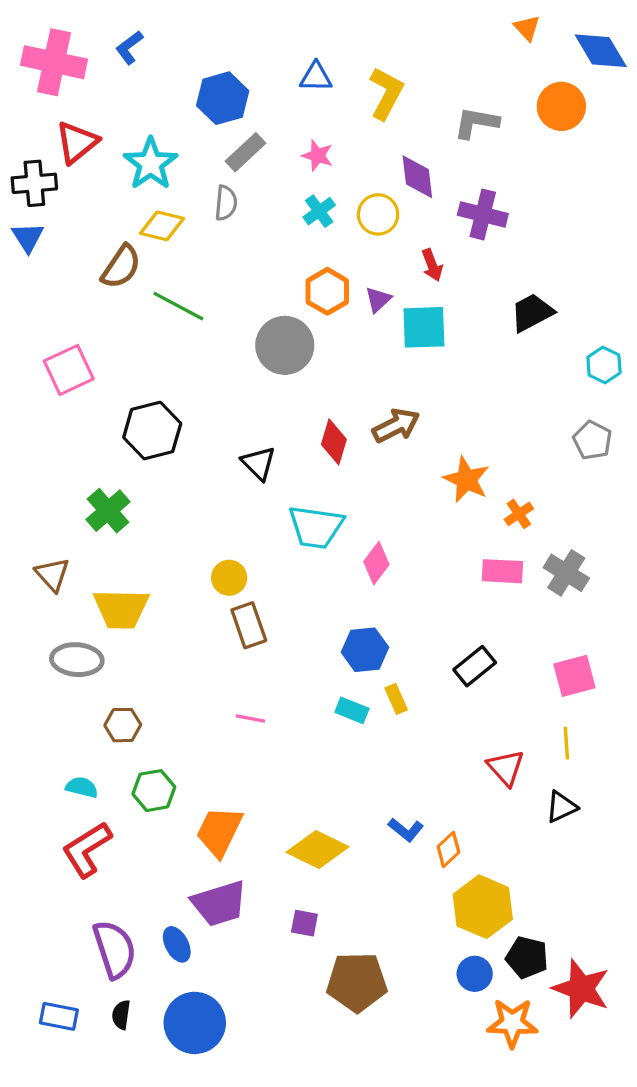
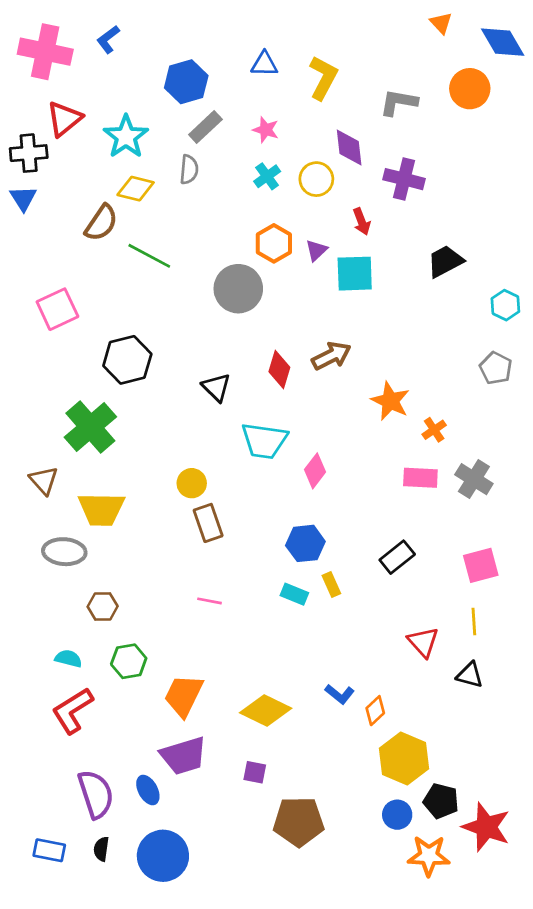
green cross: (108, 511) -> (90, 427), size x1.4
black triangle: (561, 807) -> (470, 675), turned 40

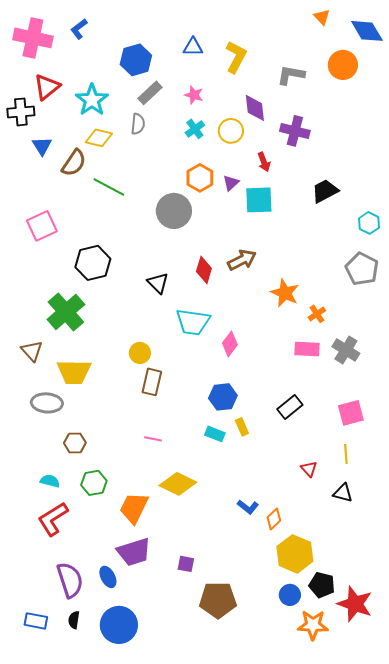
blue triangle: (23, 198) -> (42, 146), moved
gray pentagon: (496, 368) -> (362, 269), size x1.4
brown rectangle: (208, 523) -> (152, 382), turned 32
red triangle: (423, 642) -> (309, 469), size x0.7
yellow diamond: (266, 711) -> (178, 484), moved

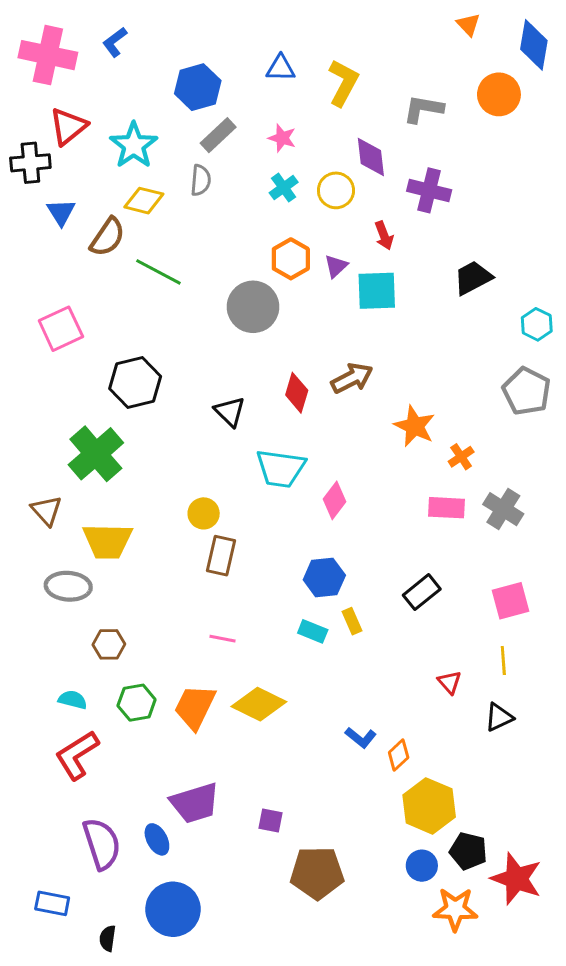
blue diamond: (367, 31) -> (534, 45), turned 40
black triangle: (343, 493) -> (499, 717), turned -40
orange trapezoid: (134, 508) -> (195, 707), moved
black semicircle: (74, 620) -> (108, 938), moved

